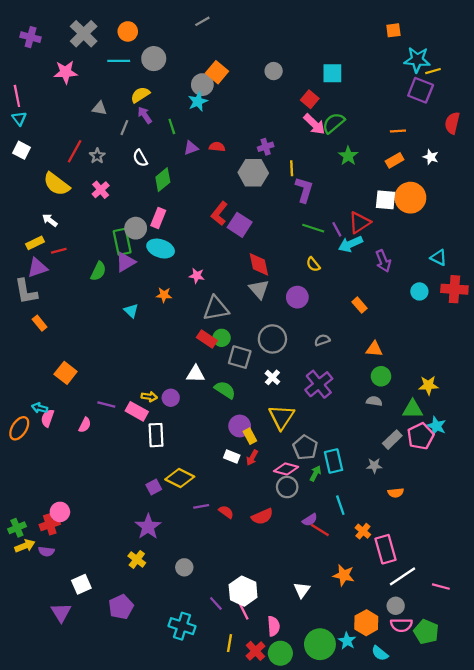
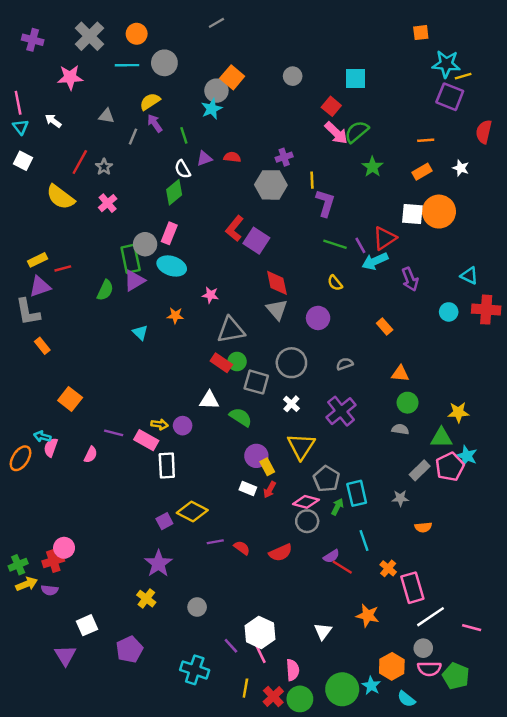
white semicircle: (140, 158) -> (183, 169), moved
white arrow: (50, 220) -> (53, 121), moved

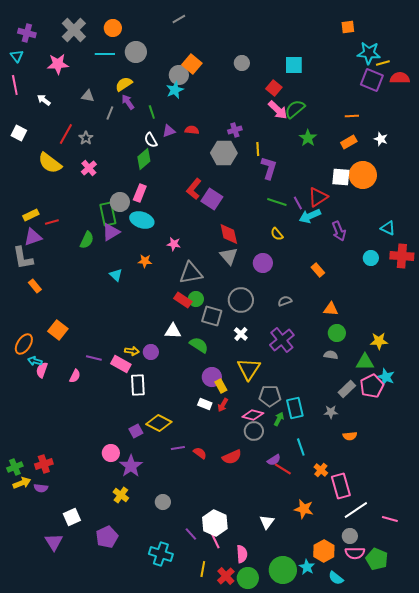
cyan triangle: (21, 127) -> (17, 56), moved
red semicircle: (484, 132) -> (400, 78), moved, turned 78
orange ellipse: (21, 458) -> (24, 344), moved
gray pentagon: (326, 479) -> (270, 396), turned -30
pink circle: (64, 548) -> (111, 453), moved

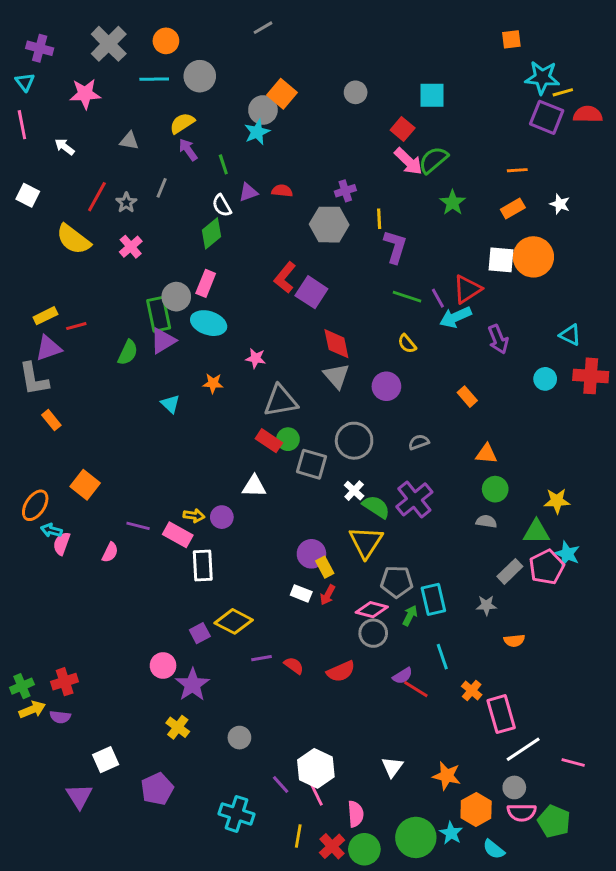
gray line: (110, 113) -> (162, 188), moved
green semicircle: (199, 345) -> (376, 507), moved
orange star: (304, 509) -> (447, 776), moved

